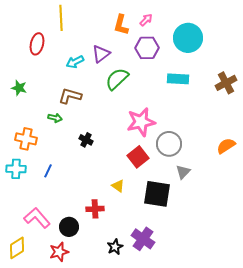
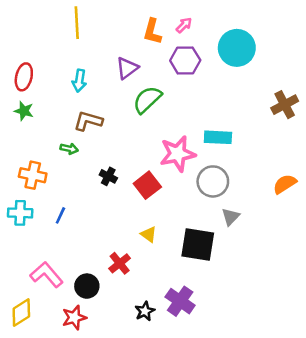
red ellipse: (37, 44) -> (24, 77), moved
cyan arrow: (75, 62) -> (79, 81), moved, turned -54
cyan rectangle: (178, 79) -> (218, 137), moved
red square: (138, 157) -> (147, 185), moved
red cross: (95, 209) -> (120, 263), turned -36

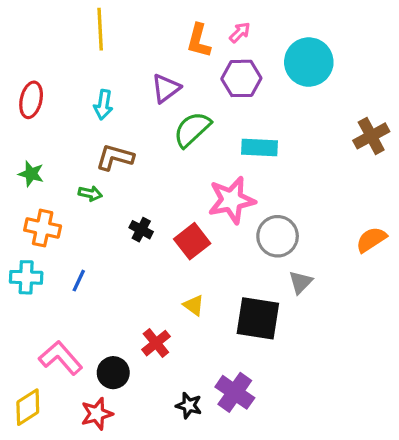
green star: (24, 111) -> (31, 174), moved
cyan rectangle: (218, 137) -> (259, 147), moved
black star: (145, 311) -> (189, 406), turned -30

